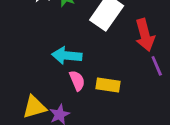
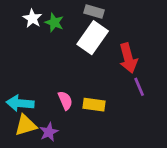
cyan arrow: (67, 56) -> (20, 103), moved

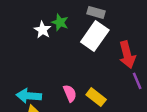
white star: (32, 18) -> (43, 30), moved
yellow rectangle: (94, 105) -> (96, 97), turned 30

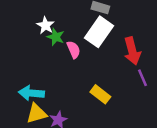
green star: (60, 22) -> (56, 37), moved
pink semicircle: (70, 93) -> (74, 50), moved

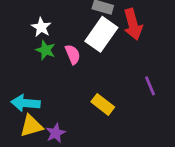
green star: (56, 37) -> (46, 50), moved
red arrow: (132, 51) -> (133, 24), moved

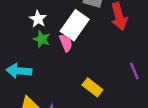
white rectangle: (101, 34) -> (75, 25), moved
cyan arrow: (26, 103) -> (19, 71), moved

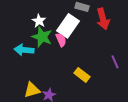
green star: (42, 39) -> (42, 37), size x1.5
cyan arrow: (19, 71) -> (24, 50), moved

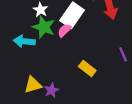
pink semicircle: (61, 40) -> (64, 30), turned -112

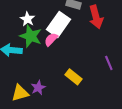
purple star: (51, 90) -> (38, 88), moved

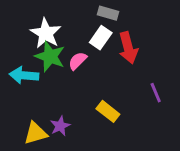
red arrow: (96, 17) -> (128, 48), moved
white star: (27, 19) -> (46, 33), size x1.5
white rectangle: (59, 24) -> (101, 38), moved, size x0.7

